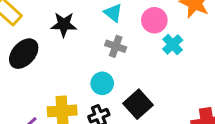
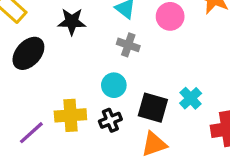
cyan cross: (173, 45) -> (191, 98), moved
black square: (138, 104) -> (153, 108), turned -32

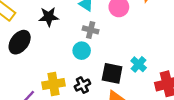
cyan circle: (114, 85) -> (82, 51), moved

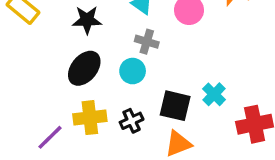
black ellipse: (20, 42) -> (84, 68), moved

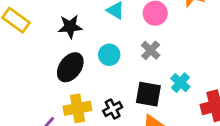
gray cross: (147, 42) -> (151, 50), moved, turned 30
cyan circle: (133, 71) -> (109, 55), moved

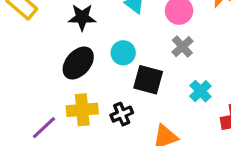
gray cross: (151, 50) -> (182, 47), moved
black square: (148, 94) -> (148, 80), moved

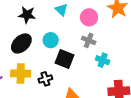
gray cross: (182, 47) -> (89, 40), turned -32
cyan cross: (200, 91) -> (103, 60), moved, turned -32

